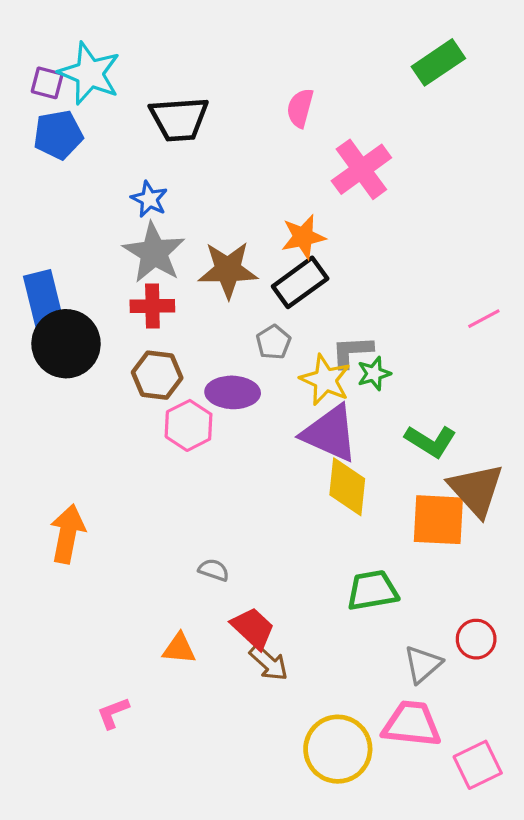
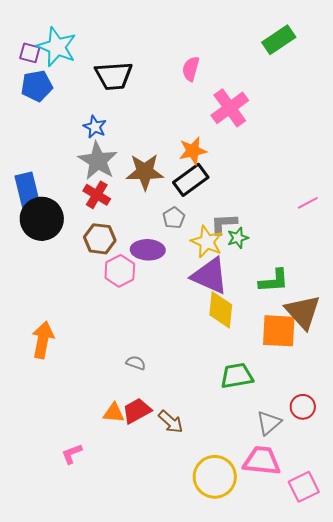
red cross: (152, 306) -> (97, 195), turned 32
green L-shape: (431, 441) -> (274, 281), turned -36
red trapezoid: (253, 628) -> (137, 411), moved, turned -72

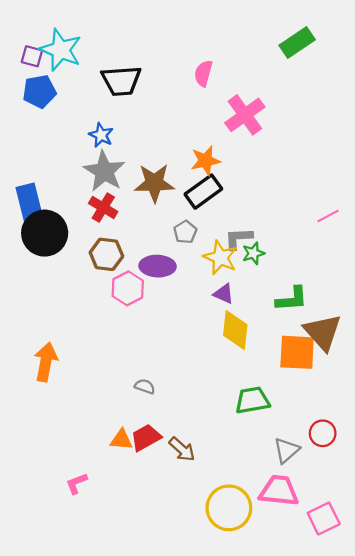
purple triangle: (210, 276) -> (224, 294), size x0.5

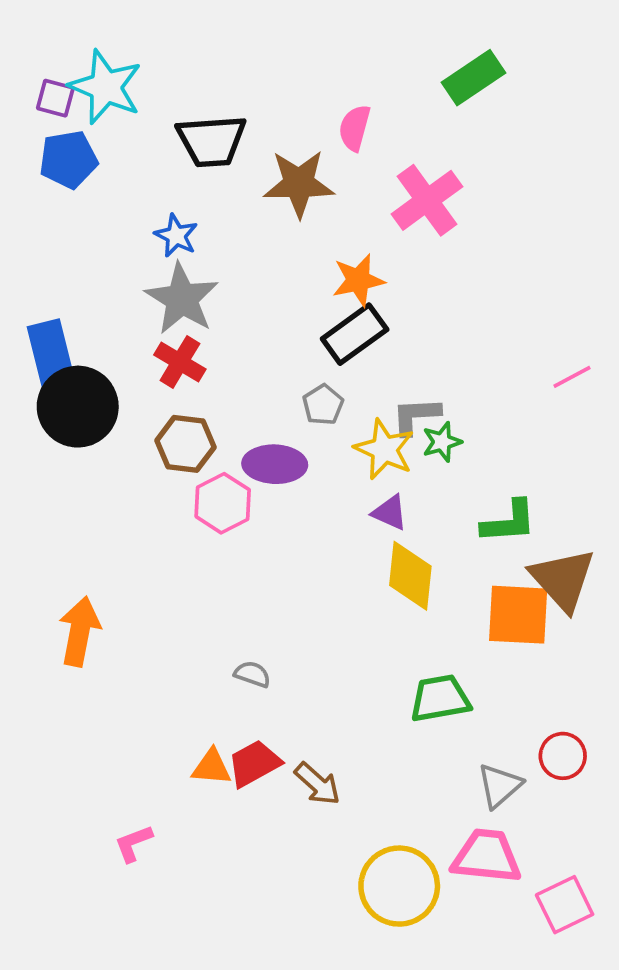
green rectangle: (297, 42) -> (474, 78), moved
brown star: (154, 183) -> (299, 184), moved

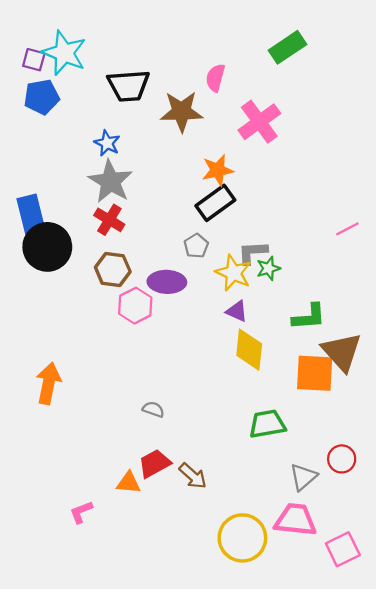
orange triangle: (211, 767) -> (129, 483), moved

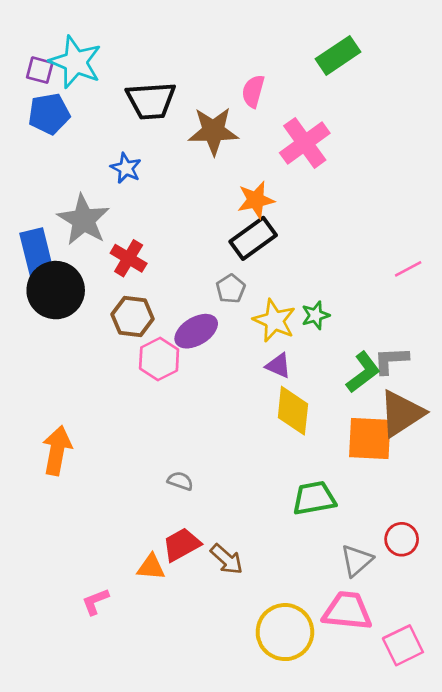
gray star: (110, 181) -> (83, 220), moved
gray L-shape: (253, 253) -> (391, 360), moved
purple ellipse: (167, 282) -> (196, 331), turned -33
green L-shape: (309, 317) -> (363, 372), turned -33
brown triangle: (342, 352) -> (402, 413), turned 39

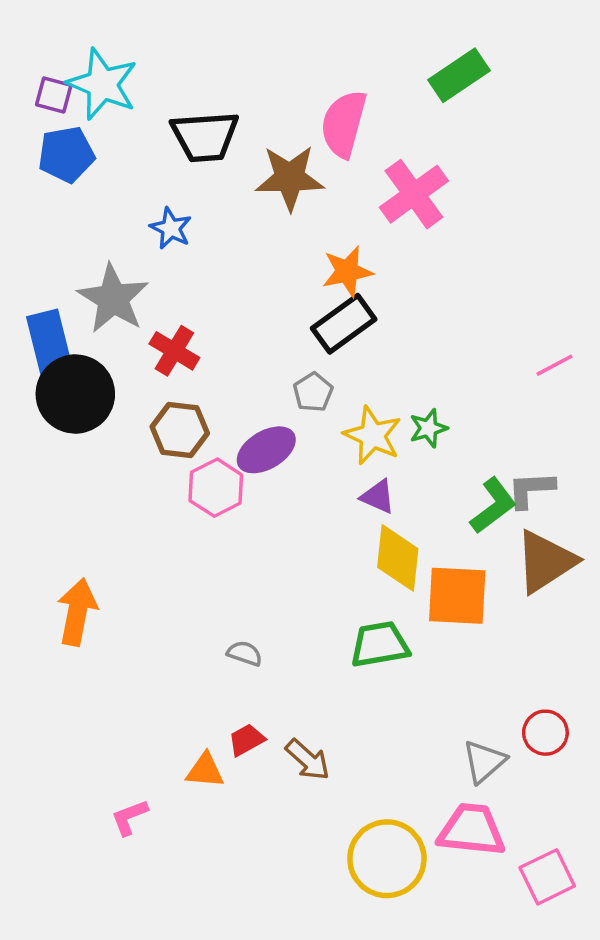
pink semicircle: (253, 91) -> (344, 124), size x1.5
orange square: (370, 439) -> (457, 596), moved
green trapezoid: (314, 498) -> (380, 644), moved
red trapezoid: (182, 545) -> (246, 740), size x0.7

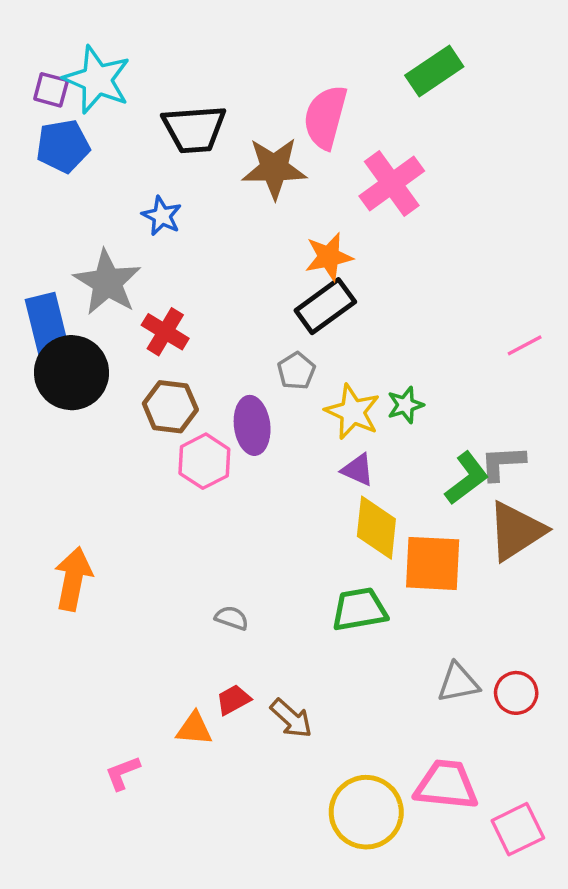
purple ellipse: (266, 450) -> (252, 425), turned -66
gray triangle: (484, 761) -> (458, 683), moved, turned 30

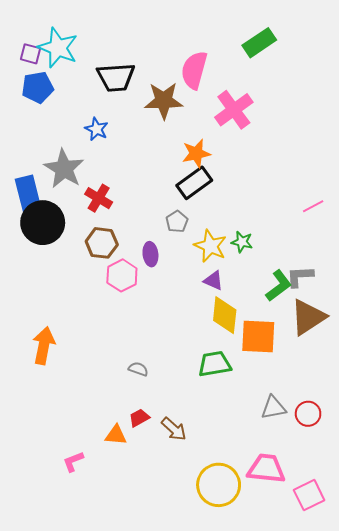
green star: (405, 405) -> (242, 242), turned 30
purple ellipse: (252, 425) -> (150, 254), size x0.7

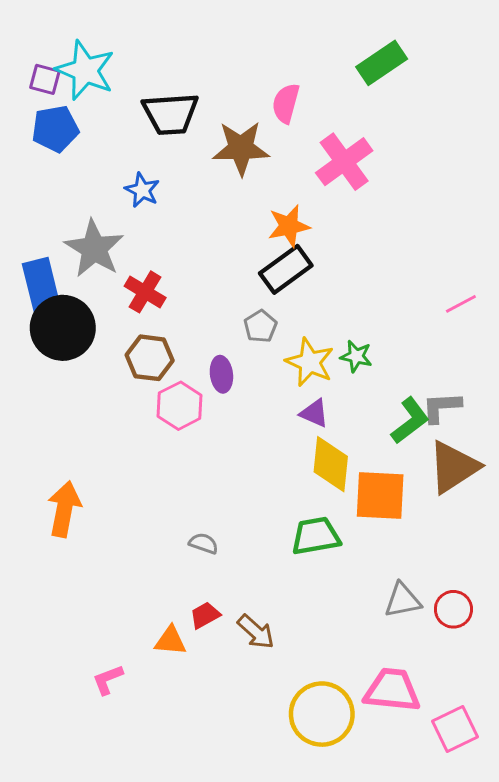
pink semicircle: (194, 70) -> (286, 103), size x0.7

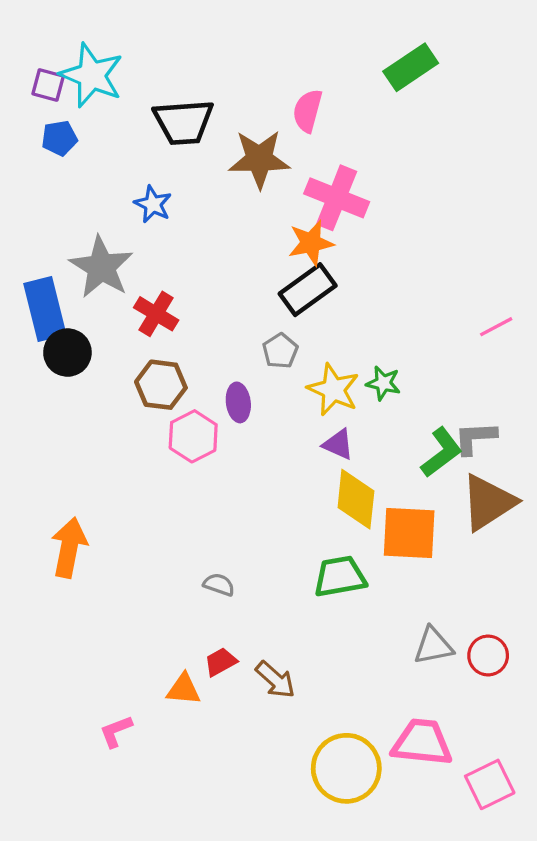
blue pentagon: (55, 129) -> (59, 138), size x0.7
pink cross: (344, 162) -> (337, 198), moved, turned -32
black circle: (63, 328) -> (67, 353), size x0.7

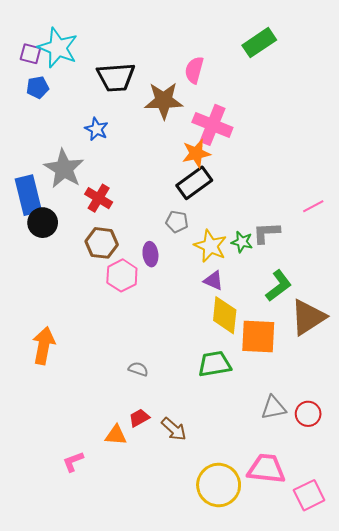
gray pentagon: (280, 351) -> (177, 222), turned -30
gray L-shape: (475, 438) -> (266, 233), moved

